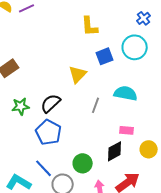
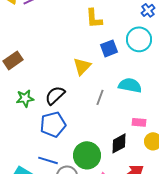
pink rectangle: (127, 130) -> (139, 122), moved
blue pentagon: (49, 132) -> (53, 124), turned 30
green circle: (83, 163) -> (87, 155), size x1.4
blue line: (44, 168) -> (48, 160), turned -30

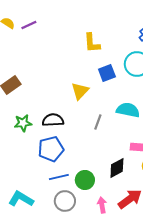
black semicircle: (55, 95) -> (53, 120), turned 40
green circle: (87, 155) -> (85, 180), size x0.7
blue line: (48, 160) -> (59, 177), moved, turned -30

